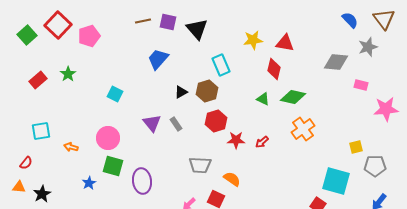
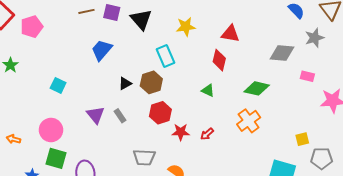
yellow star: (253, 40) -> (186, 27), moved
green diamond: (293, 97) -> (257, 88), moved

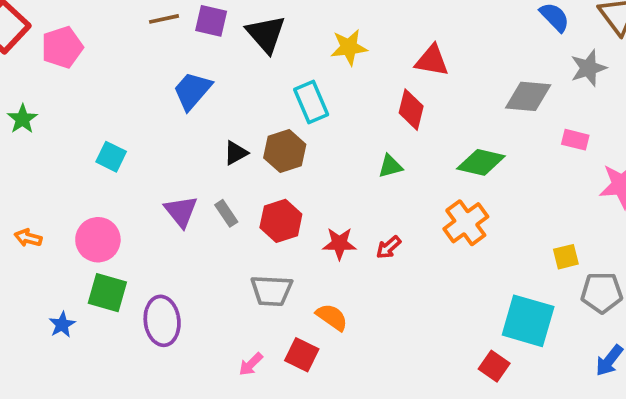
green triangle: (208, 90) -> (390, 166), turned -40
red hexagon: (160, 113) -> (281, 221), moved
orange arrow: (13, 139) -> (28, 238), moved

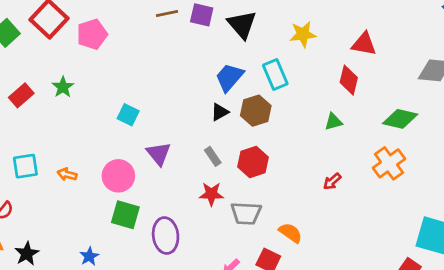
blue trapezoid: (192, 91) -> (229, 77), moved
purple triangle: (181, 211) -> (159, 154), moved
red star: (339, 243) -> (211, 194), moved
blue star: (62, 325) -> (89, 256), moved

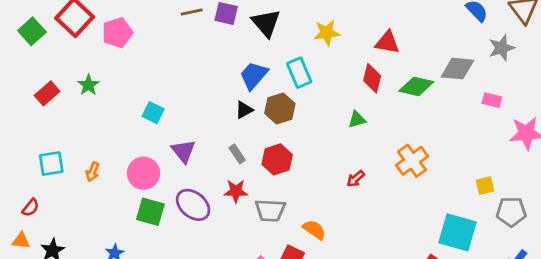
green diamond: (400, 119) -> (416, 86), moved
orange arrow: (67, 174) -> (93, 172), turned -84
purple ellipse: (166, 236) -> (193, 205), moved, turned -44

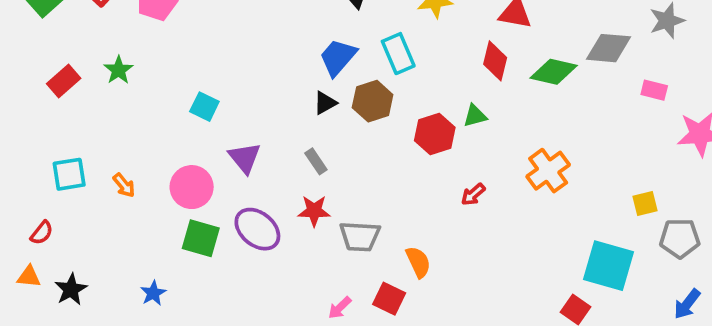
red hexagon: (277, 159) -> (435, 134), moved
orange arrow: (93, 172) -> (124, 185), turned -60
orange semicircle: (314, 230) -> (418, 262), turned 30

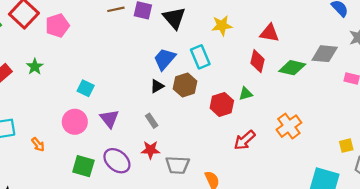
orange arrow: (124, 185) -> (38, 144), moved
pink circle: (192, 187) -> (75, 122), moved
red arrow: (473, 194) -> (245, 140), size x1.5

